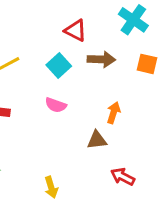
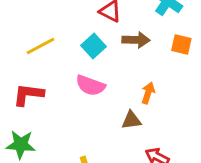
pink semicircle: (56, 105) -> (90, 85), size x1.4

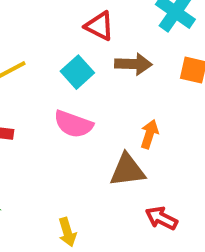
brown triangle: (131, 120) -> (127, 170), size x1.4

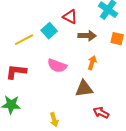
cyan square: (77, 72) -> (49, 31), moved
orange arrow: (149, 134) -> (92, 63), moved

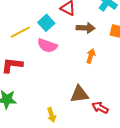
pink semicircle: (57, 66) -> (47, 46), moved
brown triangle: (84, 89) -> (79, 94), moved

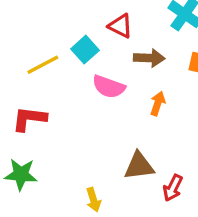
pink semicircle: (47, 46) -> (109, 87), moved
red arrow: (100, 108) -> (173, 188), turned -91

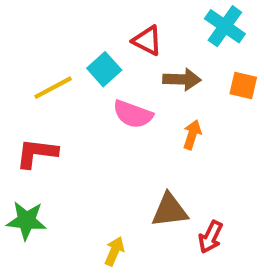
yellow arrow: (93, 200) -> (114, 251), turned -140

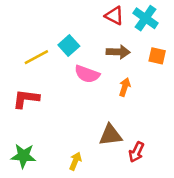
red triangle: (147, 41) -> (114, 16), moved
green star: (26, 221) -> (23, 156), moved

